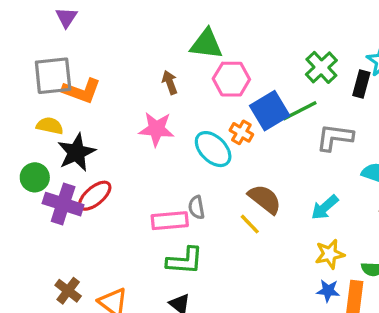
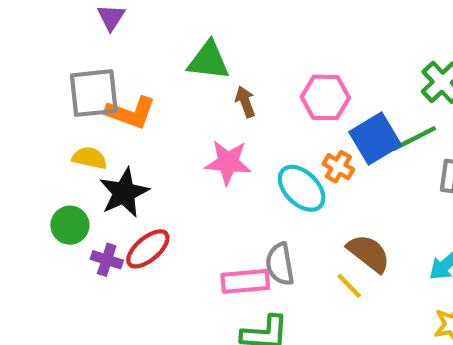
green triangle: (206, 44) -> (208, 61), moved
purple cross: (63, 204) -> (107, 260), size x0.6
gray semicircle: (196, 207) -> (280, 264), size x1.4

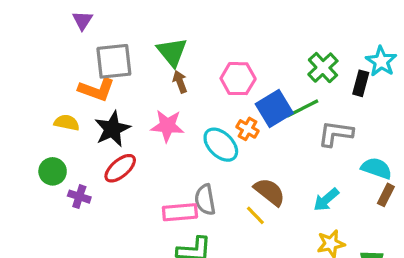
green triangle: (208, 61) -> (172, 52), moved, turned 44
gray square: (94, 93) -> (114, 61), moved
black star: (124, 193) -> (112, 129), moved
red ellipse: (148, 249) -> (120, 168), moved

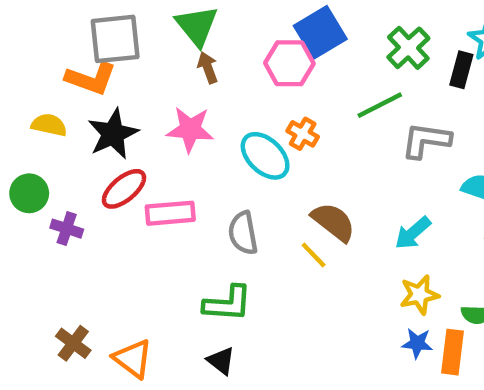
blue square: (274, 108) -> (320, 32), moved
pink rectangle: (180, 212) -> (170, 213), moved

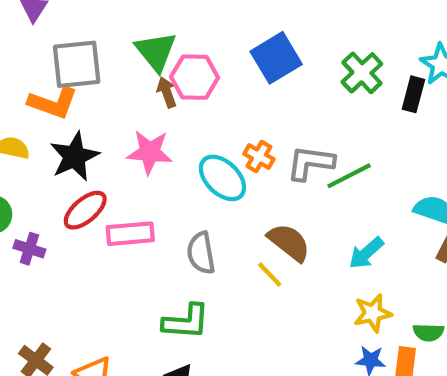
pink hexagon: (289, 63) -> (195, 77), moved
green line: (380, 105) -> (349, 176), moved
gray L-shape: (426, 140) -> (310, 163), moved

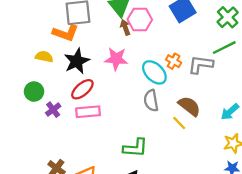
green line: (349, 176) -> (224, 48), moved
pink rectangle: (130, 234) -> (88, 112), moved
purple cross: (29, 249) -> (53, 110), turned 35
gray semicircle: (201, 253) -> (151, 101), moved

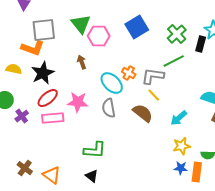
brown arrow: (125, 27) -> (82, 62), moved
pink star: (116, 59) -> (78, 102), moved
yellow line: (179, 123) -> (154, 95), moved

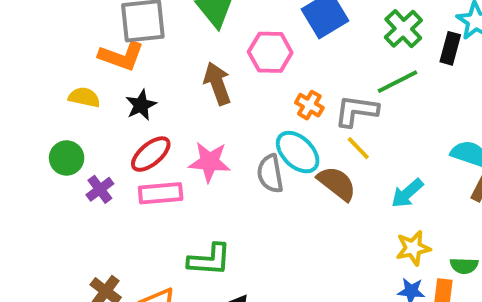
pink hexagon: (99, 36) -> (270, 52), moved
brown arrow: (82, 62) -> (217, 84), size x1.5
black star: (43, 73) -> (141, 105), size x0.7
cyan ellipse: (112, 83) -> (298, 152), moved
green L-shape: (95, 150) -> (209, 260), moved

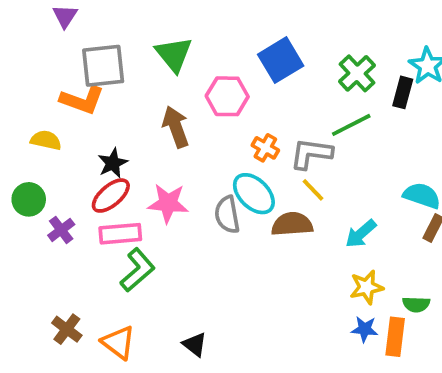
black star: (141, 105) -> (113, 163), moved
brown semicircle: (337, 183) -> (292, 224), turned -42
green L-shape: (209, 260) -> (137, 270), moved, turned -45

